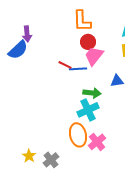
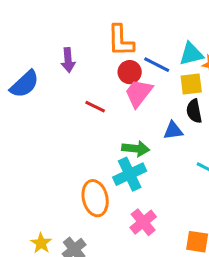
purple arrow: (27, 34) -> (68, 60), moved
blue line: (78, 69) -> (157, 65), moved, turned 30
orange ellipse: (78, 135) -> (95, 198), moved

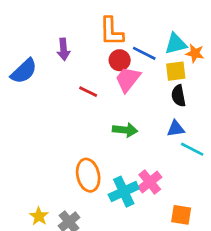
blue triangle: (173, 131) -> (176, 129), moved
cyan cross: (130, 174) -> (124, 192), moved
pink cross: (143, 222) -> (150, 182), moved

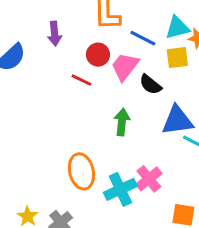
red circle: (120, 60) -> (98, 55), moved
black semicircle: (178, 96) -> (150, 85), moved, turned -40
blue triangle: (176, 129) -> (177, 120), size x1.6
green arrow: (125, 130) -> (122, 122), turned -90

